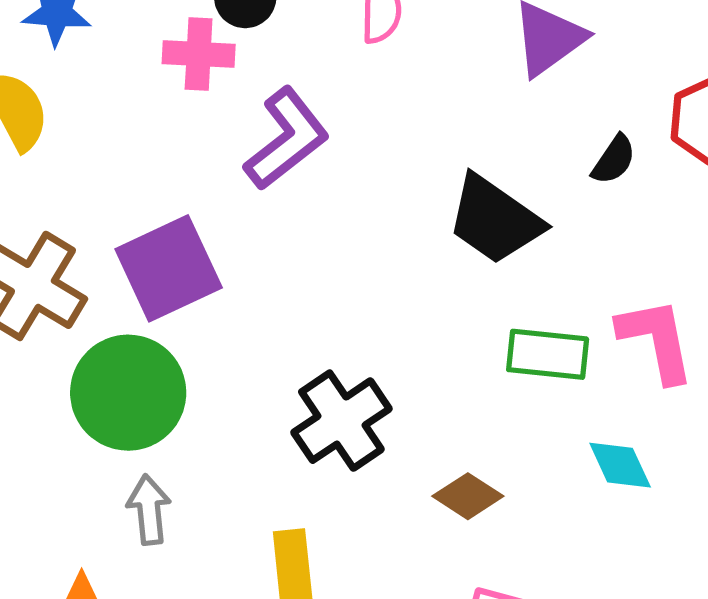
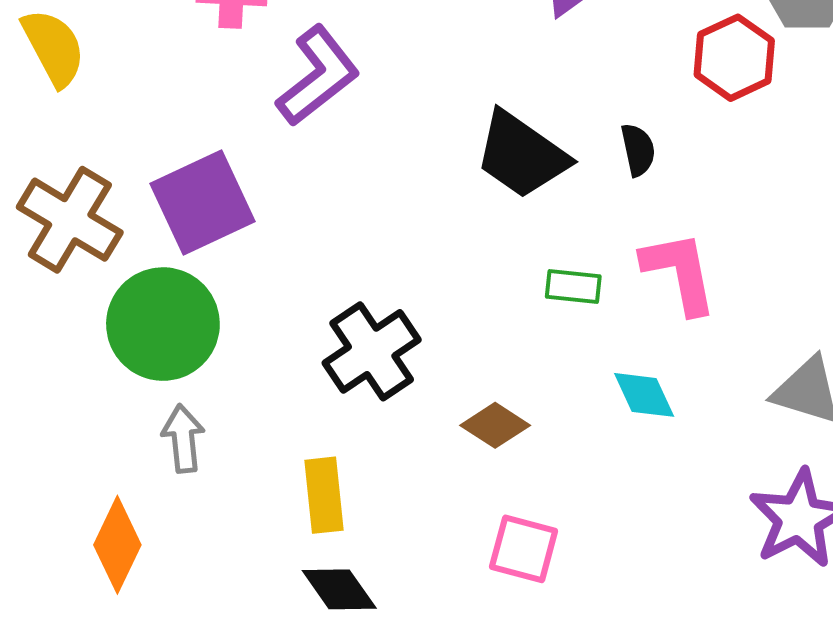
black semicircle: (614, 160) -> (638, 150), moved, turned -46
green rectangle: (548, 354) -> (573, 287), size x0.7

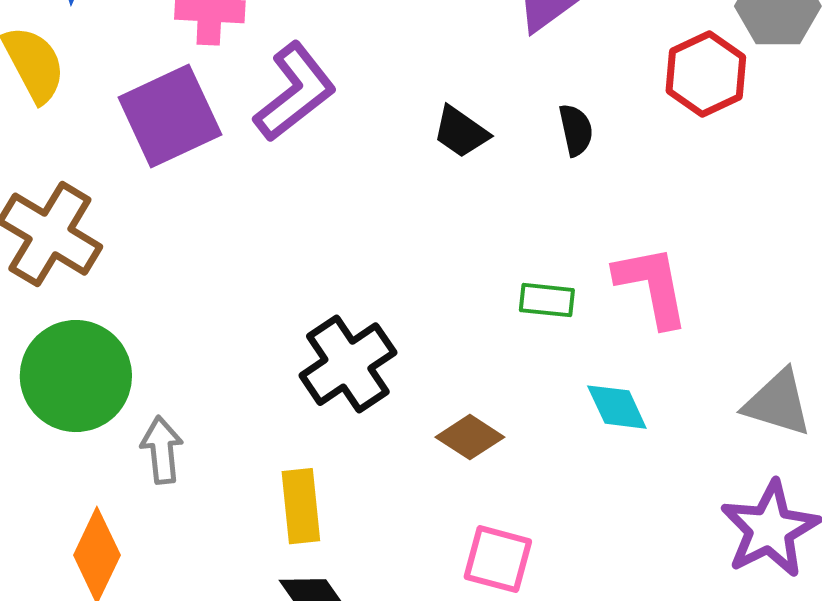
black semicircle: (638, 150) -> (576, 130), moved
black trapezoid: (522, 155) -> (461, 132), moved, size x0.6
purple square: (202, 202) -> (170, 116), moved
green circle: (163, 324) -> (76, 376), moved

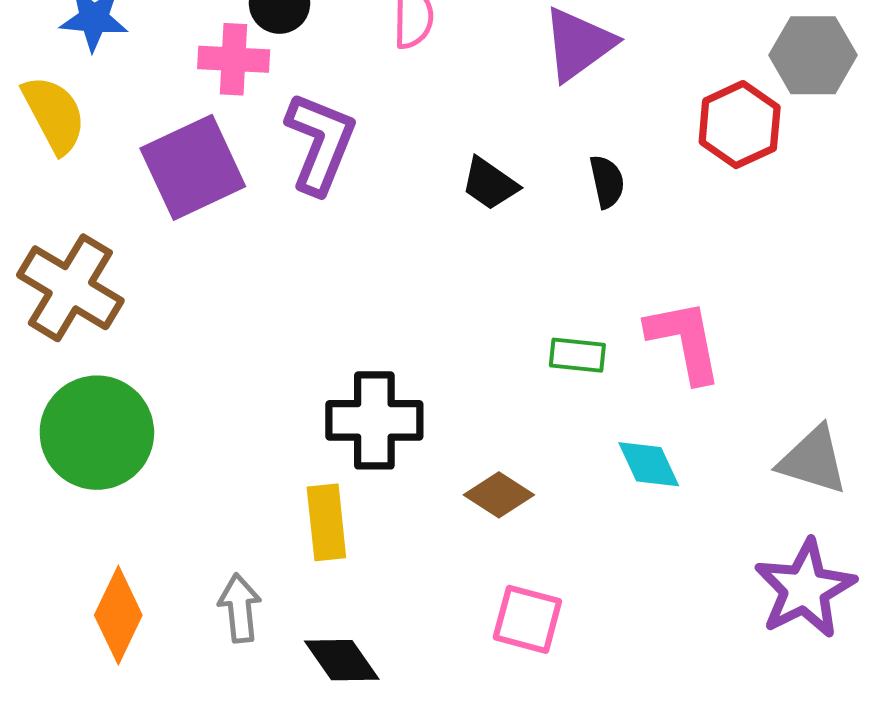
purple L-shape: (295, 92) -> (320, 143), turned -30
black cross: (348, 364) -> (374, 420), turned 34
gray arrow: (162, 450) -> (240, 608), moved
yellow rectangle: (301, 506) -> (326, 522), moved

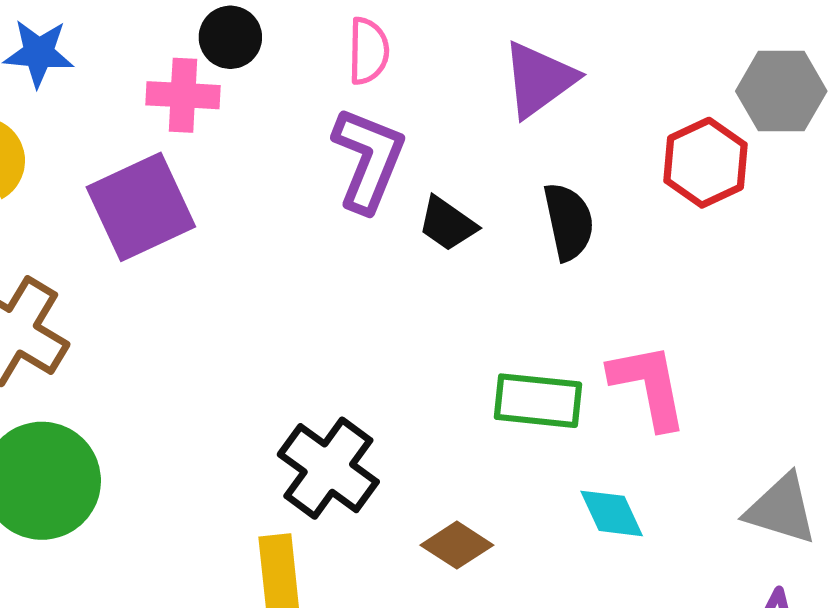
purple L-shape: (320, 143) -> (368, 159), moved
black semicircle: (607, 182) -> (569, 222), size x1.4
green rectangle: (577, 355) -> (538, 401), size x1.5
black cross: (374, 420) -> (328, 468), turned 36

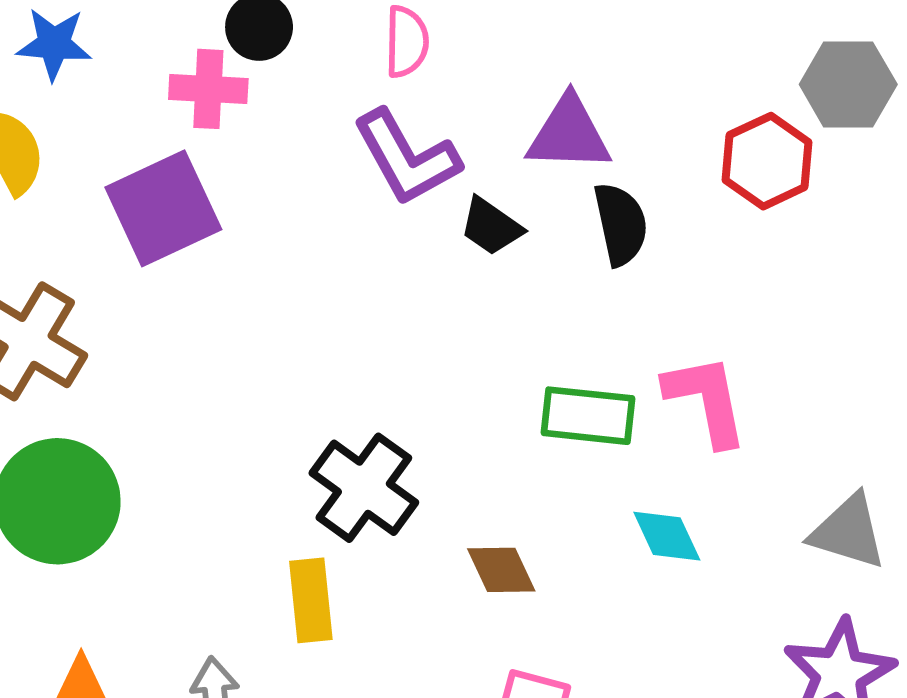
purple triangle: (539, 79) -> (569, 134), moved, turned 38
purple L-shape: (368, 159) -> (407, 158), turned 129
brown diamond: (457, 545) -> (501, 570), turned 32

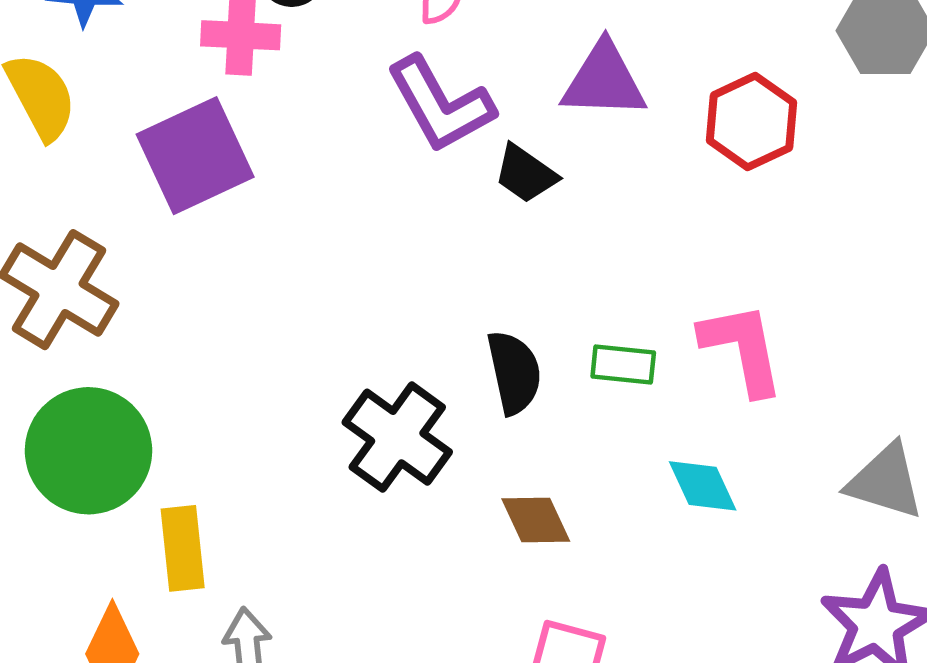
red hexagon: (767, 161) -> (751, 122), moved
black semicircle: (621, 224) -> (514, 372), moved
green rectangle: (588, 416) -> (623, 364), size x0.7
yellow rectangle: (311, 600) -> (183, 548), moved

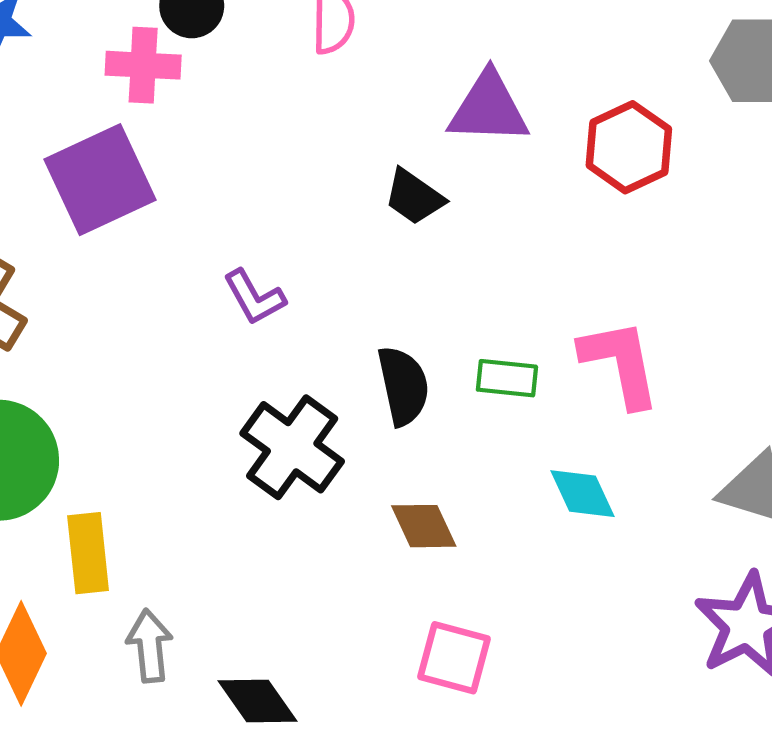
purple L-shape: (440, 105) -> (254, 297), moved, size x0.6

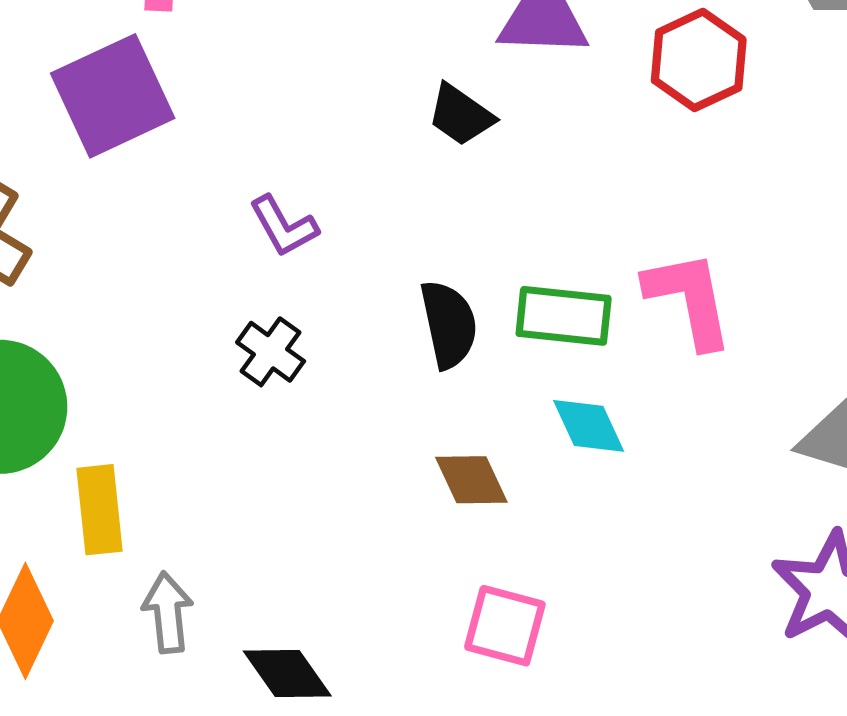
green rectangle: (507, 378) -> (564, 316), size x1.4
black cross: (292, 447) -> (271, 352), moved, size x0.6
cyan diamond: (582, 494) -> (589, 426), moved

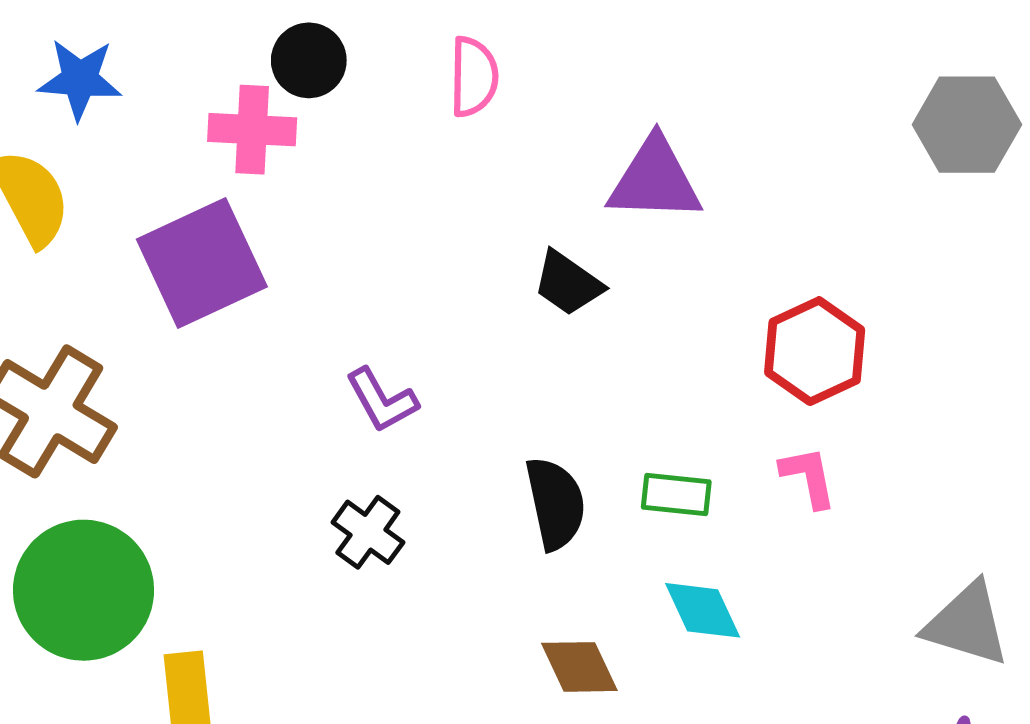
red hexagon: (699, 60) -> (815, 351), moved
pink L-shape: (689, 299) -> (808, 477), size x0.6
green rectangle: (564, 316) -> (676, 495), size x0.7

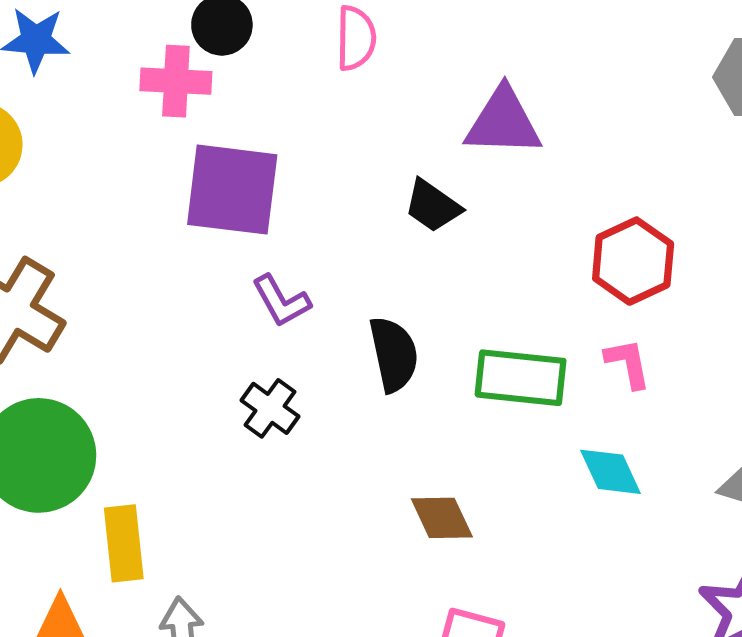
purple square: (202, 263) -> (232, 190), moved, turned 32
green rectangle: (676, 495) -> (521, 378), size x1.6
black semicircle: (555, 503) -> (394, 354), moved
cyan diamond: (703, 610) -> (611, 472), moved

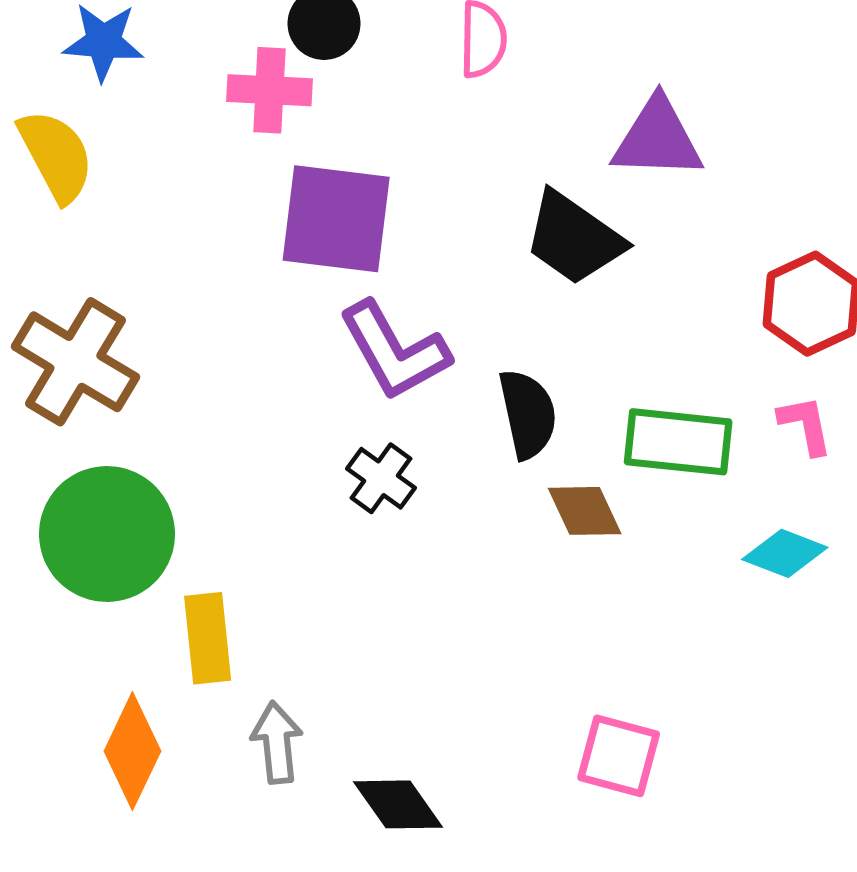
black trapezoid: (433, 206) -> (574, 238), size x1.5
purple L-shape: (281, 301) -> (394, 351), size x1.6
cyan diamond: (611, 472) -> (785, 553), turned -44
brown diamond: (442, 518) -> (585, 511), moved

